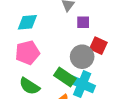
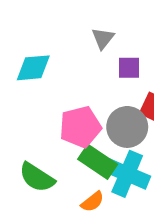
pink pentagon: (27, 53) -> (80, 127), moved

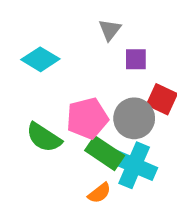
cyan diamond: (33, 68) -> (40, 59), turned 36
green semicircle: (37, 177) -> (44, 137), moved

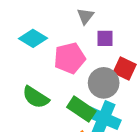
pink pentagon: (87, 118) -> (70, 58), moved

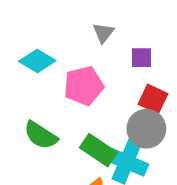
purple square: (105, 38) -> (141, 58), moved
gray circle: (104, 83) -> (146, 129), moved

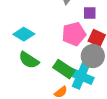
cyan diamond: (37, 61) -> (24, 34), moved
pink pentagon: (84, 86) -> (74, 34), moved

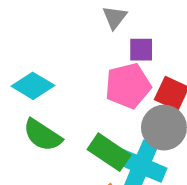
purple square: (90, 13) -> (141, 50), moved

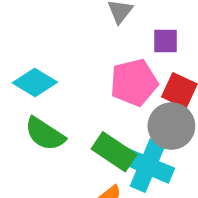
purple square: (141, 50) -> (166, 41), moved

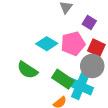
purple square: (166, 41) -> (89, 22), turned 32
cyan diamond: (35, 83) -> (47, 44), moved

